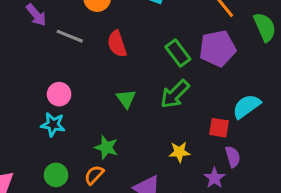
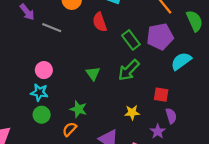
red semicircle: (117, 44) -> (100, 22), moved
cyan semicircle: (246, 106) -> (181, 61), moved
green circle: (56, 175) -> (42, 115), moved

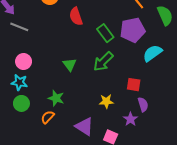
gray line: (52, 28) -> (19, 27), moved

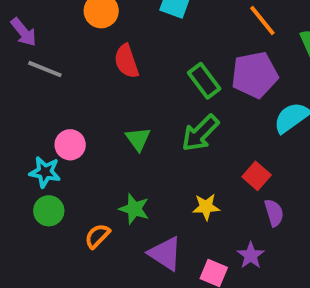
red semicircle: (76, 16) -> (126, 61), moved
pink circle: (24, 61) -> (70, 145), moved
red square: (134, 85) -> (257, 176), turned 32
green star: (56, 98) -> (134, 209), moved
purple star: (130, 119) -> (251, 255), moved

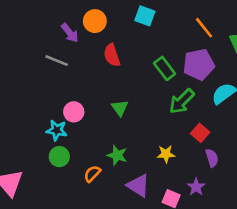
purple arrow: (24, 32) -> (70, 33), moved
green arrow: (200, 133) -> (182, 101), moved

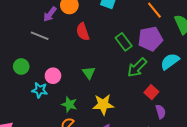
purple arrow: (70, 33) -> (50, 14), turned 77
yellow star: (166, 154) -> (103, 104), moved, size x1.5
green star: (117, 155) -> (69, 104), moved
green circle: (59, 157) -> (21, 67), moved

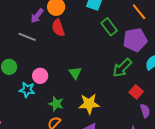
red semicircle: (83, 32) -> (58, 28), moved
green rectangle: (124, 42) -> (109, 27), moved

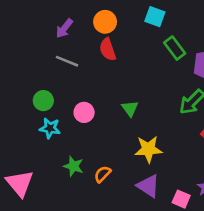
purple arrow: (37, 16) -> (64, 28), moved
cyan star: (27, 90) -> (50, 128), moved
green star: (56, 104) -> (74, 166), moved

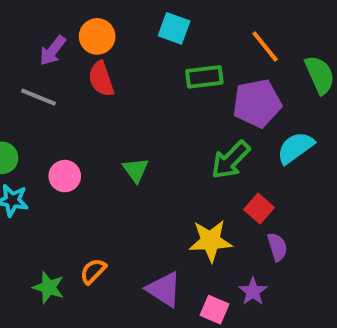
purple arrow: (64, 28) -> (53, 51), moved
green rectangle: (175, 48) -> (204, 77), turned -60
yellow star: (148, 149) -> (210, 241), moved
green star: (74, 166) -> (49, 287), moved

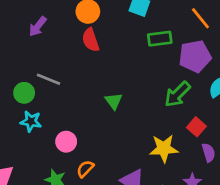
purple arrow: (53, 51) -> (38, 26), moved
gray line: (38, 97) -> (49, 79), moved
pink circle: (65, 176) -> (66, 142), moved

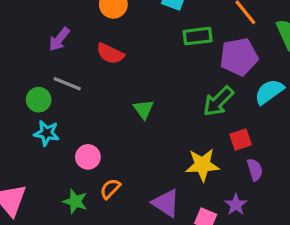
purple arrow: (38, 26) -> (59, 39), moved
red semicircle: (91, 40) -> (110, 54), moved, turned -45
red square: (196, 127) -> (241, 139), turned 30

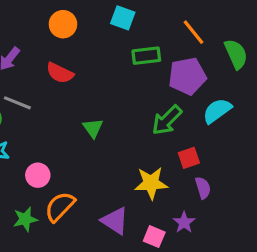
orange semicircle: (110, 189) -> (60, 207), size x1.5
green star: (75, 201) -> (25, 219), turned -30

